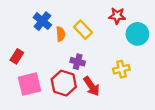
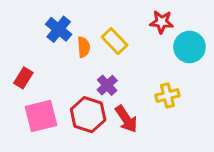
purple cross: (78, 62) -> (107, 85), turned 32

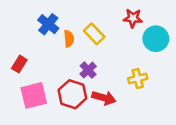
red arrow: (126, 119) -> (104, 98), turned -40

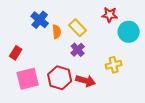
purple cross: (88, 70) -> (78, 50), moved

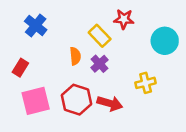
red star: (110, 15) -> (124, 19), moved
blue cross: (40, 20) -> (36, 25), moved
orange semicircle: (57, 32) -> (75, 56), moved

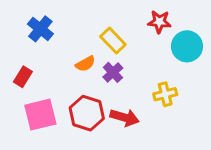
red star: (124, 19) -> (159, 22), moved
orange semicircle: (75, 56) -> (85, 64), turned 66

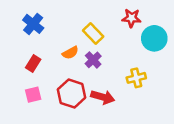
red rectangle: (23, 77) -> (33, 64), moved
pink square: (40, 115) -> (33, 95), size x0.6

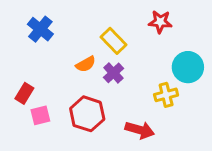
cyan circle: (154, 38) -> (188, 67), moved
red rectangle: (33, 64) -> (24, 93), moved
red arrow: (103, 97) -> (140, 130), moved

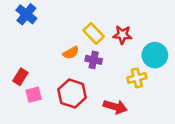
red star: (160, 22) -> (122, 35), moved
blue cross: (40, 29) -> (26, 14), moved
purple cross: (113, 73) -> (94, 60), turned -35

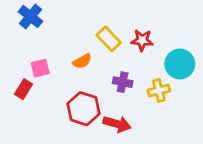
purple cross: (94, 60) -> (123, 82), moved
pink square: (34, 95) -> (40, 68), moved
red arrow: (115, 107) -> (117, 124), moved

